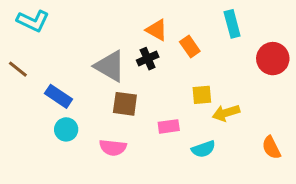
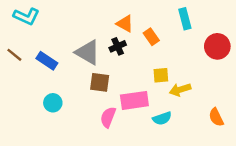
blue rectangle: (59, 96) -> (47, 61), moved
pink rectangle: (169, 126) -> (134, 100), size x1.6
pink semicircle: (113, 148) -> (108, 117), moved, turned 105

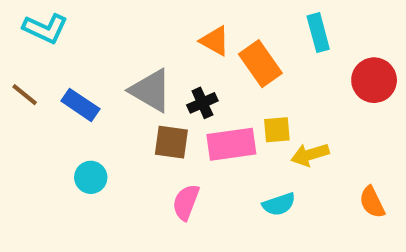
orange rectangle: (151, 37) -> (260, 64), size x1.5
black cross: (118, 46) -> (202, 103), moved
pink rectangle: (134, 100) -> (231, 144), moved

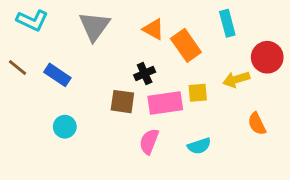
gray triangle: (151, 90) -> (94, 26), moved, turned 36
yellow arrow: (310, 155) -> (236, 79), moved
pink semicircle: (186, 202) -> (149, 141), moved
orange semicircle: (372, 202) -> (257, 124), moved

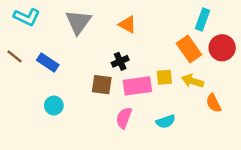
cyan rectangle: (227, 23) -> (202, 20), moved, turned 35
orange rectangle: (186, 45) -> (189, 49), moved
yellow arrow: (236, 79) -> (193, 81), moved, turned 35

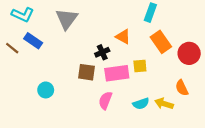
cyan rectangle: (202, 20) -> (150, 13), moved
orange triangle: (128, 24) -> (123, 37), moved
red circle: (222, 48) -> (189, 53), moved
blue rectangle: (48, 63) -> (33, 41), moved
yellow arrow: (193, 81) -> (164, 104), moved

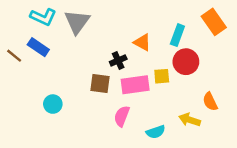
cyan rectangle: (150, 13) -> (177, 35), moved
cyan L-shape: (23, 15) -> (43, 17), moved
orange rectangle: (161, 42) -> (214, 22), moved
red circle: (189, 53) -> (186, 62), moved
cyan semicircle: (141, 104) -> (156, 132), moved

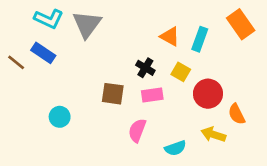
orange triangle: (142, 42) -> (170, 36), moved
black cross: (118, 60) -> (145, 68), moved, turned -35
red circle: (186, 62) -> (208, 94), moved
yellow square: (162, 76) -> (181, 72), moved, turned 35
pink rectangle: (135, 85) -> (152, 95), size x0.7

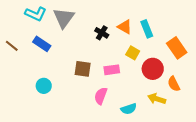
orange rectangle: (241, 24) -> (177, 48), moved
cyan rectangle: (200, 39) -> (147, 29), turned -42
blue rectangle: (43, 53) -> (42, 44), moved
black cross: (145, 68) -> (102, 33), moved

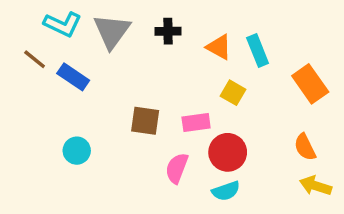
black cross: (102, 33) -> (168, 31), moved, turned -32
brown line: (12, 46) -> (35, 59), moved
red circle: (153, 69) -> (228, 152), moved
yellow arrow: (157, 99) -> (315, 186), moved

